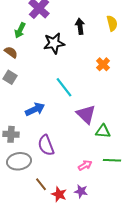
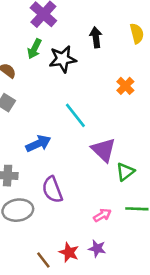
green arrow: (20, 30) -> (34, 49), moved
green triangle: (103, 131) -> (125, 172), turned -42
brown line: (41, 184) -> (43, 260), moved

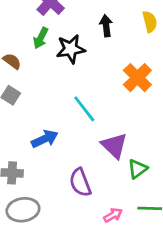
orange cross: (125, 86) -> (137, 78), size x1.5
purple semicircle: (52, 190) -> (80, 182), moved

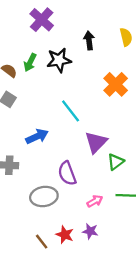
green arrow: (41, 38) -> (30, 62), moved
purple triangle: (114, 146) -> (96, 142), turned 30
gray ellipse: (23, 210) -> (44, 197), moved

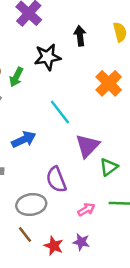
green arrow: (30, 62) -> (16, 77), moved
brown line: (42, 242) -> (25, 235), moved

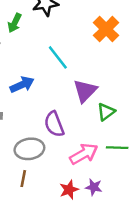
pink arrow: (86, 210) -> (84, 154), size x1.6
brown line: (25, 235) -> (23, 179), turned 49
purple star: (81, 242) -> (94, 187), moved
red star: (54, 246) -> (69, 190), moved, turned 30

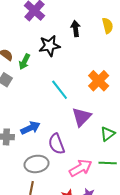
orange cross: (106, 29) -> (99, 81), moved
blue arrow: (22, 85) -> (30, 128), moved
green triangle: (106, 112) -> (108, 134), moved

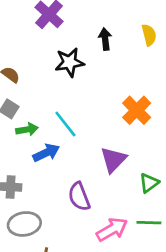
green arrow: (24, 62) -> (27, 129), moved, turned -126
cyan line: (60, 90) -> (65, 124), moved
blue arrow: (30, 128) -> (46, 153), moved
gray ellipse: (36, 164) -> (24, 224), moved

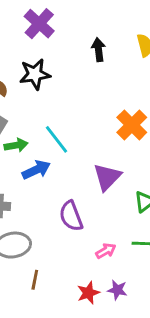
black star: (70, 62) -> (35, 74), moved
pink arrow: (112, 229) -> (106, 251), size x0.6

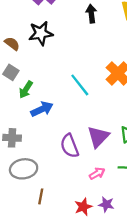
cyan line: (57, 139) -> (80, 85), moved
green arrow: (16, 145) -> (26, 90), turned 132
purple triangle: (107, 177) -> (98, 137), moved

